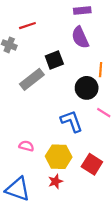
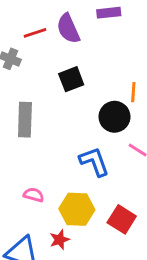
purple semicircle: (80, 37) -> (68, 29), moved
gray rectangle: (32, 79) -> (25, 120), moved, turned -50
red star: (55, 181) -> (60, 240), moved

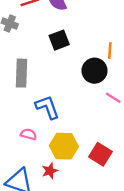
blue L-shape: (94, 162) -> (47, 107), moved

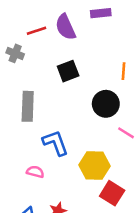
orange line: (110, 51) -> (123, 71), moved
yellow hexagon: (64, 146) -> (94, 166), moved

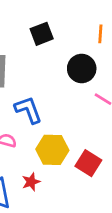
yellow hexagon: (94, 166) -> (52, 150), moved

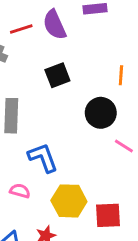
red square: (88, 163) -> (108, 215), turned -35

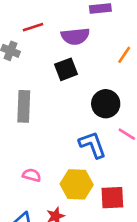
purple semicircle: (55, 25) -> (75, 36), moved, turned -72
orange line: (121, 75) -> (124, 55), moved, turned 30
blue L-shape: (43, 158) -> (92, 145), moved

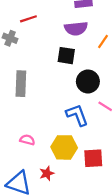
purple semicircle: (75, 36) -> (76, 29), moved
black square: (66, 69) -> (66, 56), moved, turned 30

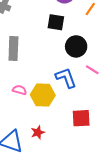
pink semicircle: (27, 140) -> (20, 90), moved
yellow hexagon: (64, 147) -> (43, 95), moved

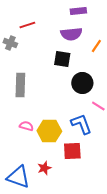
blue L-shape: (66, 78) -> (81, 124), moved
red square: (81, 118) -> (72, 151), moved

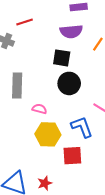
black circle: (82, 83) -> (69, 83), moved
pink semicircle: (26, 126) -> (39, 109), moved
red star: (44, 168) -> (45, 183), moved

